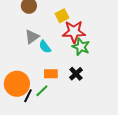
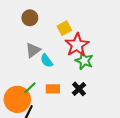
red star: (74, 32) -> (77, 45), turned -30
green line: (42, 91) -> (30, 88), moved

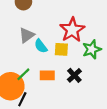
yellow square: (64, 28) -> (61, 49), moved, turned 32
green star: (84, 61) -> (92, 49), moved, turned 30

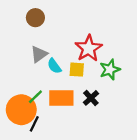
orange rectangle: (47, 75) -> (61, 98), size x1.5

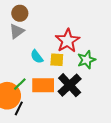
gray triangle: (39, 54) -> (17, 31), moved
black cross: (91, 98) -> (70, 85), size x1.6

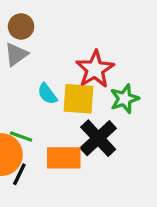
yellow square: (57, 60) -> (78, 99), size x1.5
green line: (20, 84) -> (21, 137), turned 64
orange rectangle: (43, 85) -> (64, 158), moved

